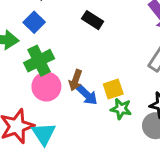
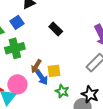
pink circle: (46, 87) -> (17, 84), moved
yellow square: (113, 89) -> (54, 71), moved

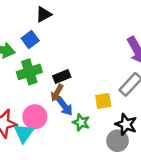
black rectangle: (56, 29) -> (62, 77), moved, turned -64
yellow square: (54, 71) -> (103, 101), moved
green star: (62, 91) -> (81, 122), moved

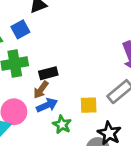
blue arrow: (65, 106) -> (47, 105), turned -84

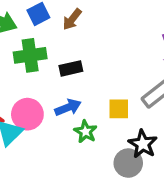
brown arrow: (41, 90) -> (72, 19), moved

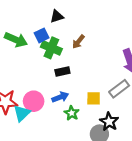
brown arrow: (72, 19) -> (78, 42), moved
green cross: (30, 55) -> (51, 48), moved, turned 30

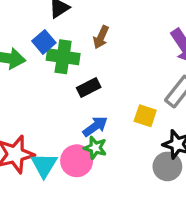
yellow square: (94, 98) -> (145, 116), turned 32
pink circle: (34, 101) -> (77, 161), moved
green star: (72, 113) -> (95, 148), moved

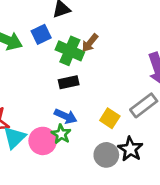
green cross: (63, 57) -> (70, 51), moved
blue arrow: (95, 126) -> (66, 116), turned 45
gray circle: (167, 166) -> (106, 155), moved

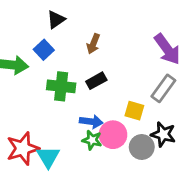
green cross: (70, 51) -> (61, 86), moved
black rectangle: (69, 82) -> (96, 81), moved
pink circle: (43, 141) -> (113, 135), moved

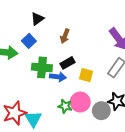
yellow square: (134, 111) -> (86, 75), moved
blue arrow: (91, 122) -> (58, 77), moved

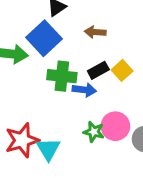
brown arrow: (65, 36) -> (95, 32), turned 72
blue square: (29, 41) -> (44, 38), size x1.6
yellow square: (86, 75) -> (122, 70), moved, turned 32

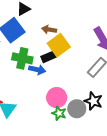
yellow square: (122, 70) -> (59, 45), moved, size x1.5
green star: (94, 132) -> (59, 113), moved

